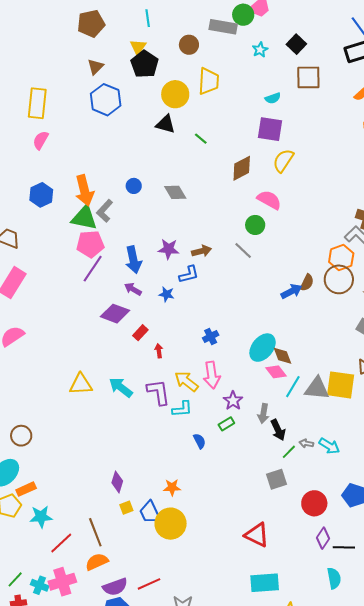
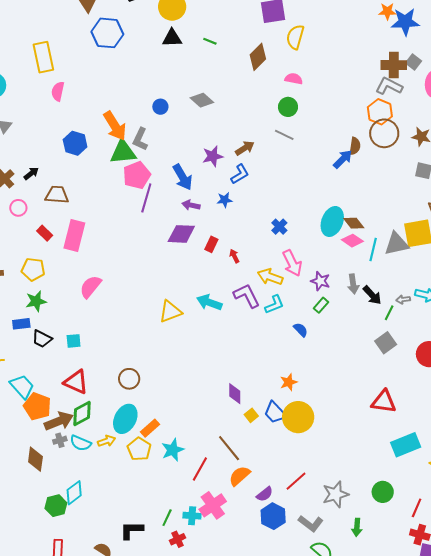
pink semicircle: (269, 200) -> (294, 79), size x0.7
purple semicircle: (115, 587) -> (265, 494), size x0.7

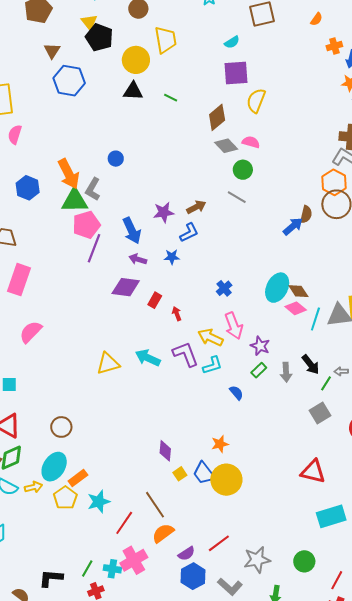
gray diamond: (202, 100) -> (226, 146), moved
gray arrow: (353, 284) -> (286, 372), moved

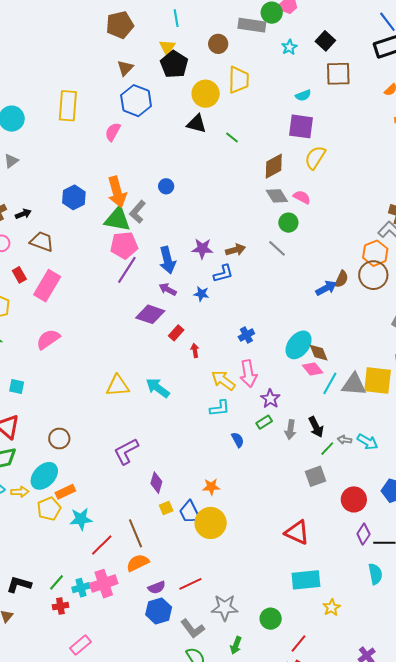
pink semicircle: (15, 135) -> (113, 132), moved
purple L-shape: (186, 354) -> (126, 451), moved, turned -108
cyan cross: (112, 569) -> (81, 588), turned -36

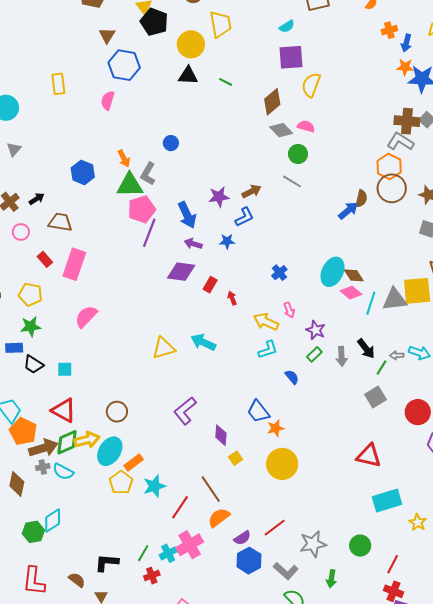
yellow rectangle: (68, 106) -> (58, 84), size x0.7
orange arrow: (117, 192) -> (124, 158), size x0.6
pink arrow: (248, 374) -> (289, 310), size x0.6
yellow arrow: (20, 492) -> (87, 440), moved, size x1.4
blue trapezoid: (190, 512) -> (258, 411), moved

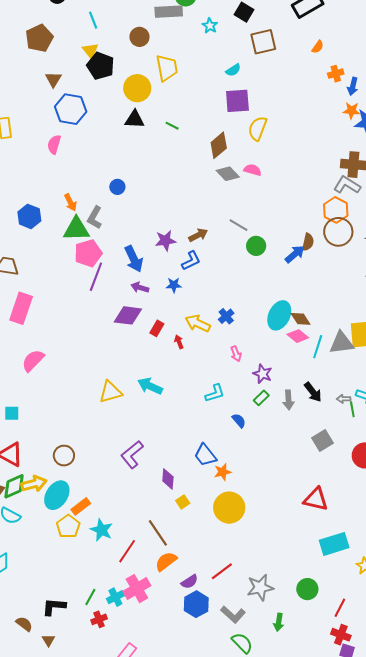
green circle: (298, 154) -> (256, 246), moved
yellow arrow: (266, 322) -> (198, 323), moved
green line: (381, 368) -> (352, 409), moved, turned -42
cyan star: (154, 486) -> (102, 530), turned -30

